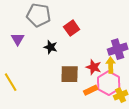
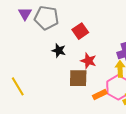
purple triangle: (18, 39) -> (25, 14), moved
red star: (94, 67) -> (88, 61), moved

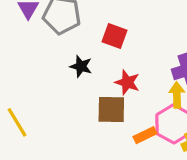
red square: (80, 31) -> (115, 36), turned -35

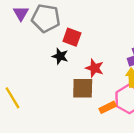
red square: (115, 36) -> (72, 37), moved

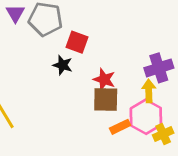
brown square: (83, 88) -> (106, 100), moved

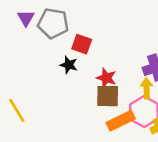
orange rectangle: (120, 127) -> (121, 121), size x1.5

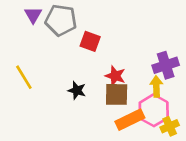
black star: (69, 65) -> (77, 90), moved
yellow line: (17, 110) -> (24, 77), moved

